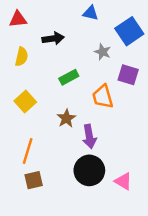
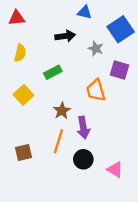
black arrow: (53, 38) -> (65, 36), moved
green rectangle: (69, 77) -> (53, 72), moved
orange line: (28, 151) -> (58, 141), moved
black circle: (89, 170) -> (83, 159), size x0.7
brown square: (34, 180) -> (23, 153), moved

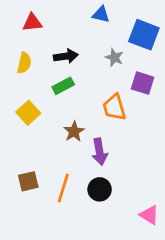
red triangle: (17, 18) -> (32, 23), moved
blue square: (121, 29) -> (144, 35), turned -35
black arrow: (65, 36) -> (66, 56), moved
orange line: (58, 141) -> (63, 188), moved
pink triangle: (115, 169) -> (149, 215), moved

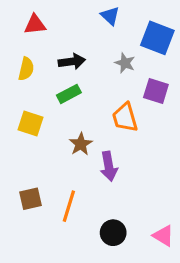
blue triangle: (101, 14) -> (110, 16), turned 30
yellow square: (28, 113) -> (30, 123), turned -30
black circle: (100, 189) -> (113, 233), moved

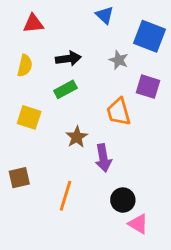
brown square: (30, 199) -> (19, 178), moved
black circle: (113, 233) -> (123, 200), moved
pink triangle: (163, 236) -> (138, 224), moved

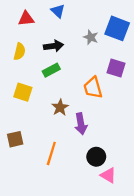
blue triangle: (105, 15) -> (58, 11), moved
gray star: (119, 60) -> (91, 37), moved

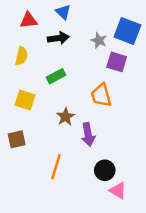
black arrow: (53, 46) -> (58, 38), moved
purple square: (116, 68) -> (117, 62), moved
brown square: (15, 139) -> (17, 139), moved

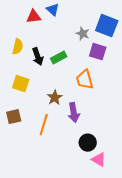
red triangle: (29, 20) -> (34, 17), moved
black arrow: (58, 38) -> (38, 57), moved, turned 78
green rectangle: (56, 76) -> (59, 58), moved
orange line: (56, 167) -> (44, 125), moved

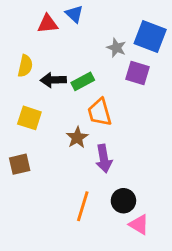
black arrow: (38, 57) -> (53, 80), turned 108
orange trapezoid: (85, 80) -> (100, 112), moved
orange line: (44, 125) -> (83, 206), moved

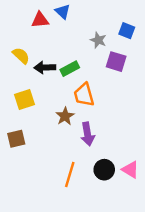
blue square: (150, 36) -> (127, 31), size x0.6
yellow semicircle: (25, 66) -> (21, 56), turned -60
yellow square: (29, 118) -> (25, 100), turned -36
pink triangle: (139, 225) -> (130, 170), moved

